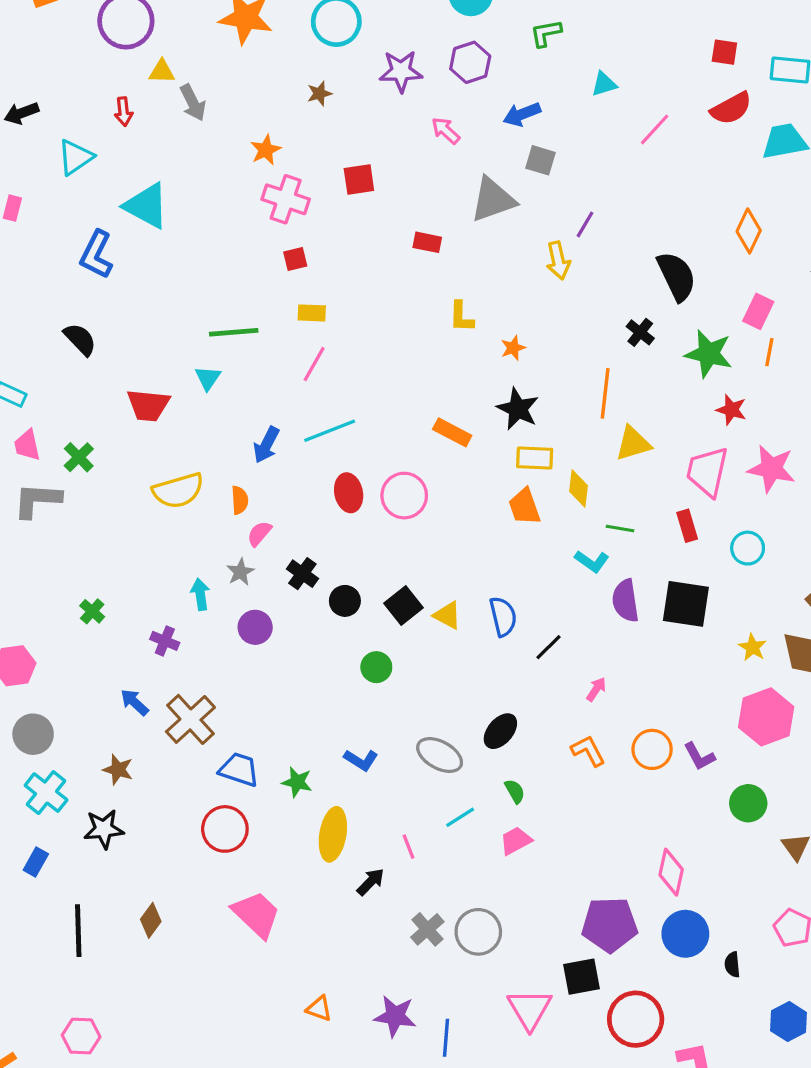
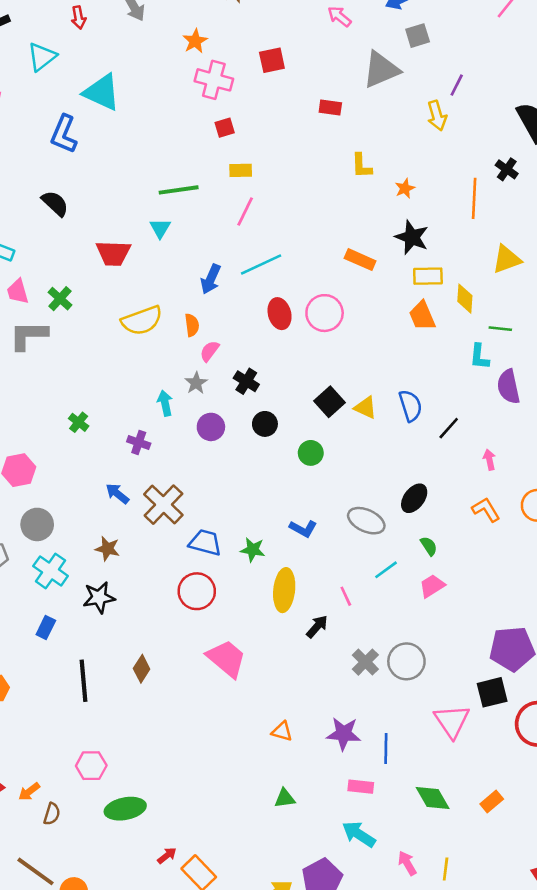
gray square: (541, 160) -> (418, 36), turned -30
orange line: (605, 393) -> (474, 198), moved
cyan L-shape: (592, 561) -> (479, 357), turned 64
black circle: (345, 601) -> (265, 424), moved
pink arrow: (596, 689) -> (489, 460), turned -42

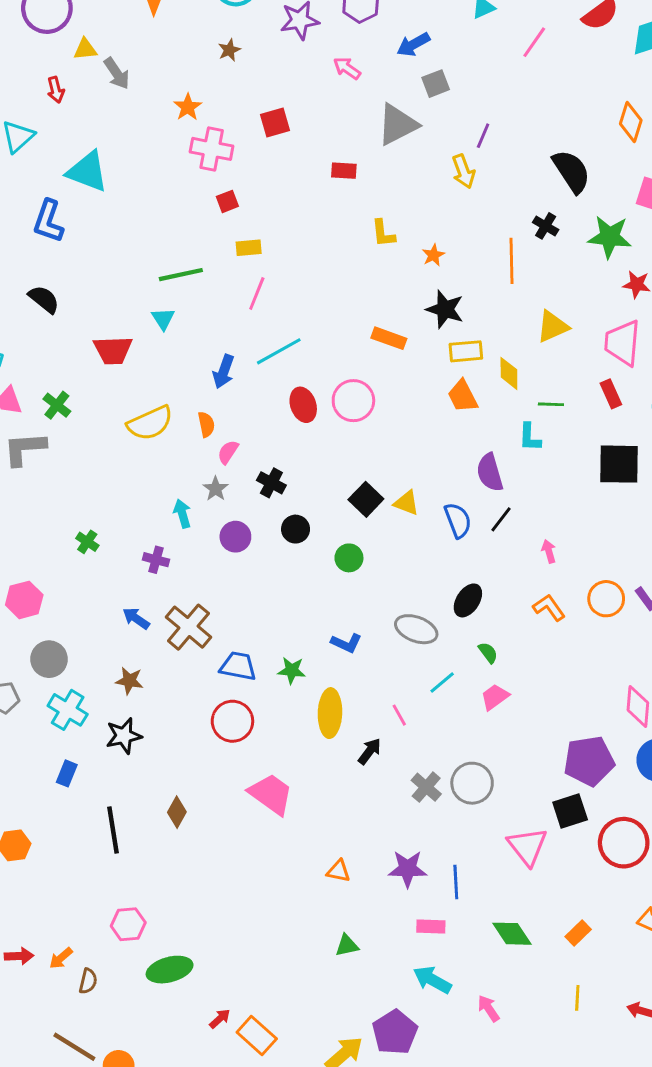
purple semicircle: (508, 387) -> (490, 472), moved
blue semicircle: (410, 406) -> (458, 520), moved
yellow line: (446, 869) -> (577, 998), moved

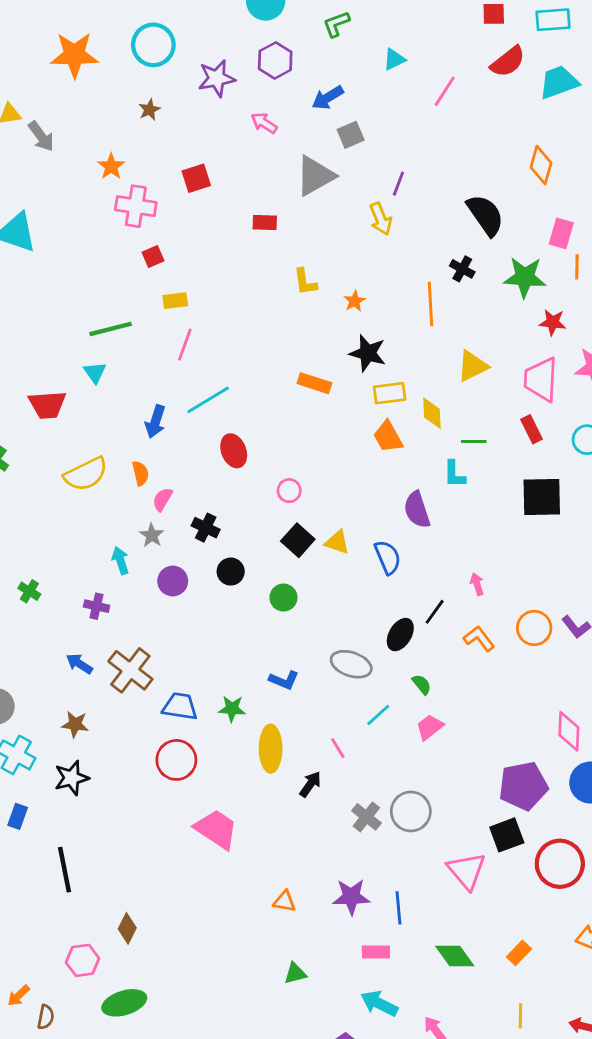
pink circle: (353, 401) -> (289, 491), moved, size x0.6
black line: (501, 519) -> (435, 612), moved
brown diamond: (177, 812) -> (127, 928), moved

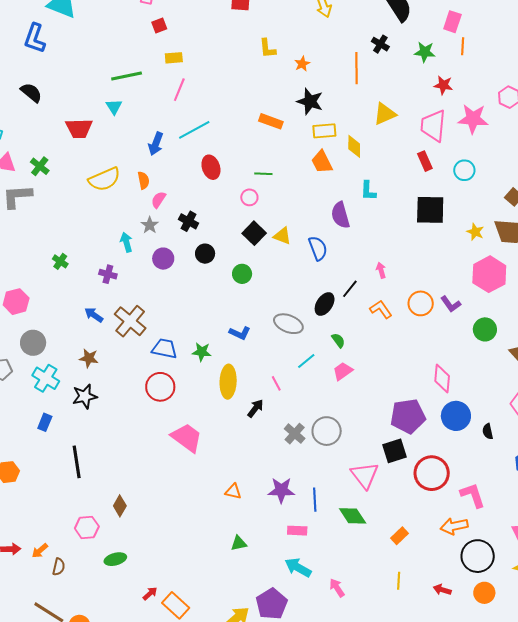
green star: (525, 277) -> (425, 52), size x0.7
green line: (474, 442) -> (263, 174), moved
green diamond: (455, 956) -> (353, 516), moved
green ellipse: (124, 1003) -> (115, 559), size x0.7

